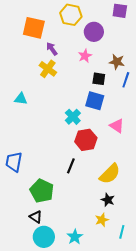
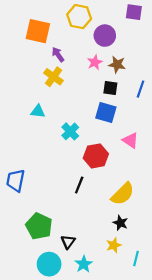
brown star: (117, 62) -> (117, 65), moved
cyan triangle: (21, 99) -> (38, 111), moved
cyan cross: (73, 117) -> (70, 131), moved
green pentagon: (42, 191) -> (39, 226), moved
black triangle: (36, 217) -> (68, 242), moved, turned 32

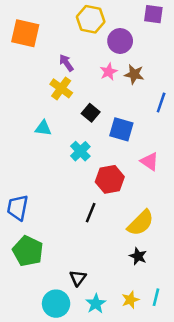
orange square: (38, 31) -> (25, 33), moved
black square: (110, 88) -> (91, 113), moved, turned 32
green pentagon: (39, 226) -> (28, 251), moved
yellow star: (114, 245) -> (130, 300), moved

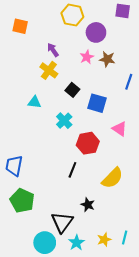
orange square: (25, 33) -> (20, 26), size x0.7
black star: (138, 256) -> (88, 205), moved
black triangle: (78, 278) -> (62, 222), size x1.6

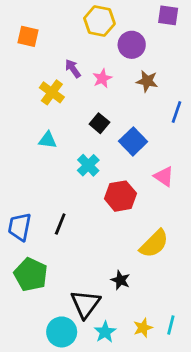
pink star: (87, 57) -> (102, 78), moved
yellow cross: (49, 70) -> (52, 92), moved
blue square: (97, 103) -> (133, 141), turned 30
black line: (72, 170) -> (60, 224), moved

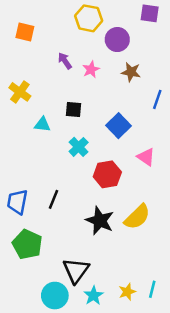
yellow cross: (52, 92) -> (20, 92), moved
black square: (99, 123) -> (74, 109), moved, turned -35
black star: (120, 280) -> (100, 221), moved, size x1.6

